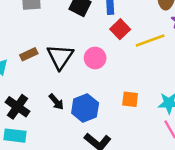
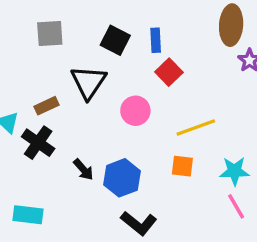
yellow line: (150, 40) -> (196, 127), moved
black triangle: (60, 57) -> (88, 82), moved
black cross: (18, 107) -> (38, 143), moved

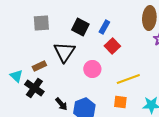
blue rectangle: (156, 40) -> (104, 27), turned 32

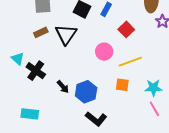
red square: (112, 46) -> (126, 29), moved
brown rectangle: (39, 66) -> (41, 32), moved
pink circle: (92, 69) -> (104, 52), moved

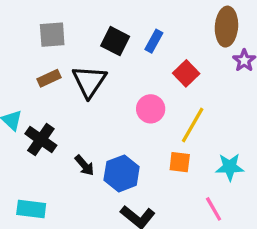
yellow line: (130, 62) -> (193, 125), turned -40
pink line: (154, 109) -> (214, 209), moved

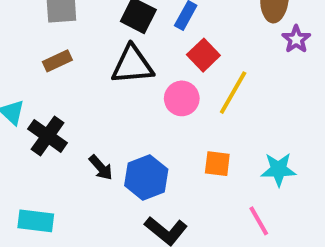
red square: (186, 73) -> (203, 55), moved
black triangle: (89, 81) -> (132, 65), moved, turned 51
yellow line: (193, 125) -> (233, 93), moved

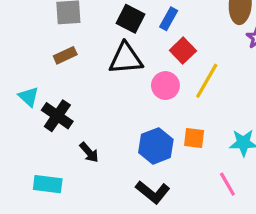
black arrow: (101, 168) -> (89, 152), moved
blue hexagon: (146, 177) -> (156, 146), moved

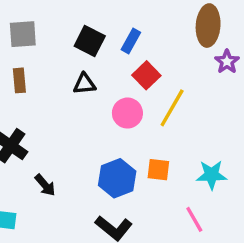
brown rectangle: (65, 55) -> (19, 80), turned -70
black triangle: (126, 58) -> (85, 84), size x0.6

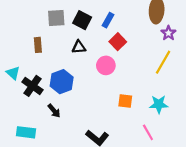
gray square: (23, 34) -> (56, 18), moved
yellow line: (172, 108) -> (163, 62), moved
blue hexagon: (117, 178) -> (62, 82), moved

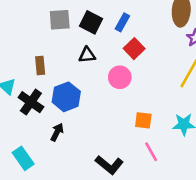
brown rectangle: (38, 45) -> (40, 65), moved
black arrow: (54, 111) -> (57, 132), turned -112
cyan rectangle: (26, 132) -> (23, 158), turned 48
pink line: (148, 132) -> (151, 152), moved

